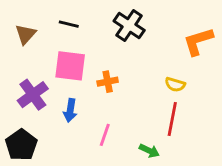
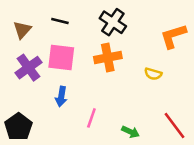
orange cross: (108, 82) -> (108, 57), moved, size x1.5
purple cross: (33, 95) -> (28, 68), moved
red line: (172, 119) -> (175, 125), moved, turned -48

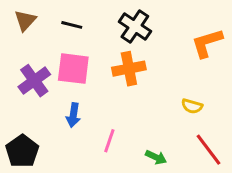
brown triangle: (22, 30) -> (25, 20), moved
yellow semicircle: (153, 74) -> (192, 106), moved

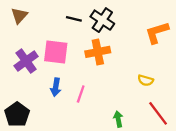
black line: (72, 25) -> (74, 19), moved
pink line: (109, 141) -> (81, 94), moved
green arrow: (156, 157) -> (118, 119), turned -126

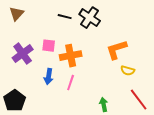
orange L-shape: (157, 33) -> (117, 50), moved
pink square: (56, 52) -> (49, 46), size x0.6
orange cross: (98, 52) -> (71, 56), moved

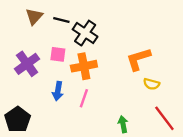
brown triangle: (17, 14) -> (34, 16), moved
black line: (65, 17) -> (61, 20), moved
black cross: (90, 18) -> (85, 33), moved

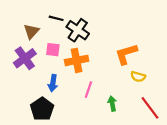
brown triangle: (34, 16) -> (31, 31), moved
pink line: (84, 98) -> (88, 90), moved
black pentagon: (18, 120) -> (42, 109), moved
green arrow: (123, 124) -> (112, 104), moved

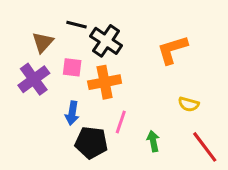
orange L-shape: (126, 54) -> (172, 50), moved
black pentagon: (42, 109) -> (91, 143), moved, turned -30

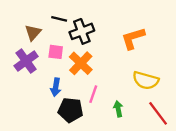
black cross: (106, 41) -> (82, 31), turned 35
orange cross: (105, 82) -> (81, 63), turned -35
yellow semicircle: (189, 104) -> (146, 80), size x1.6

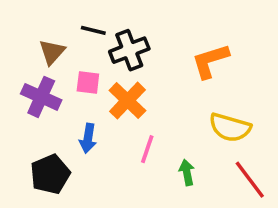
purple cross: (26, 61) -> (41, 97), turned -30
black pentagon: (70, 110) -> (50, 174), moved, turned -30

